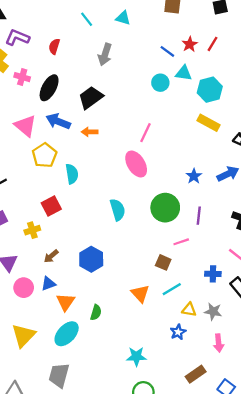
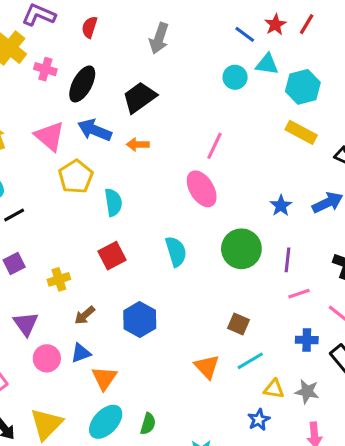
red square: (51, 206) -> (112, 256), moved
pink line: (181, 242) -> (299, 294), moved
green semicircle: (96, 312) -> (148, 424), moved

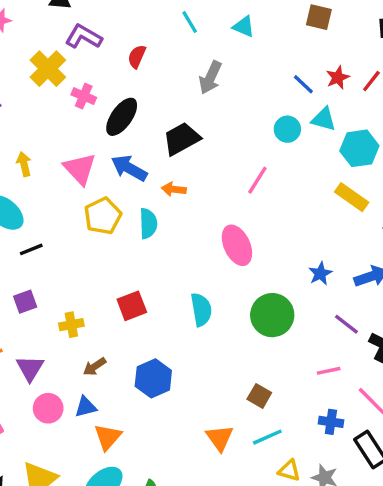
pink line: (214, 146) -> (257, 180), moved
cyan semicircle: (113, 202) -> (148, 223), moved
purple line: (287, 260) -> (346, 324), moved, turned -65

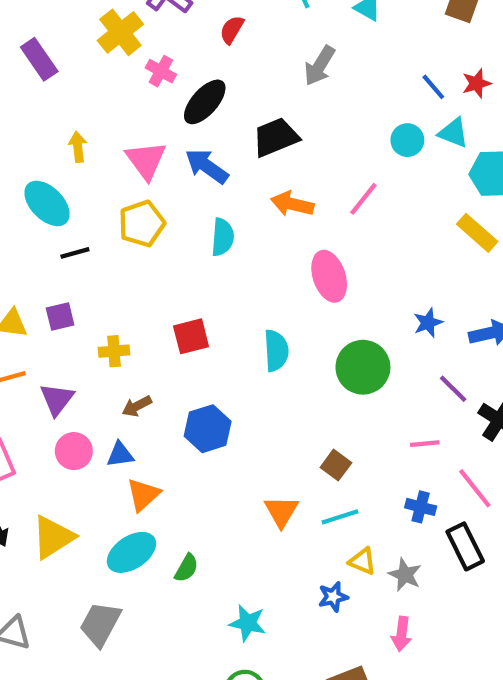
orange arrow: (174, 189) -> (292, 204), moved, size x1.4
yellow pentagon: (103, 216) -> (142, 224), moved

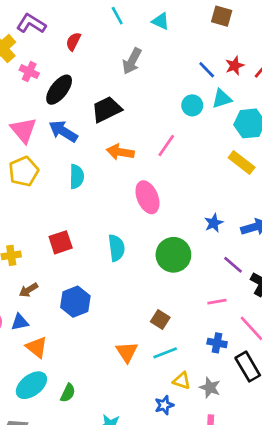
cyan triangle: (453, 133) -> (222, 99), turned -35
orange triangle: (143, 495) -> (37, 347), turned -35

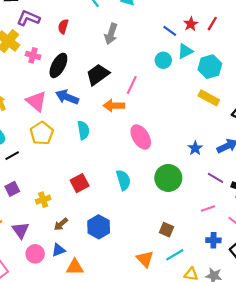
pink line: (166, 145) -> (132, 85), moved
orange triangle: (37, 347) -> (75, 267), turned -30

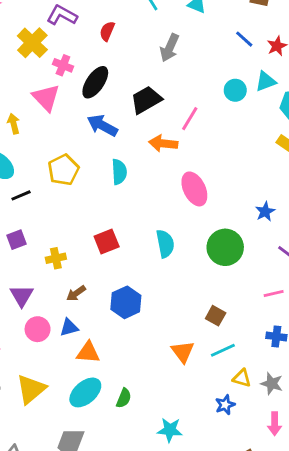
blue line: (170, 31) -> (244, 39), moved
pink triangle: (36, 101) -> (46, 98), moved

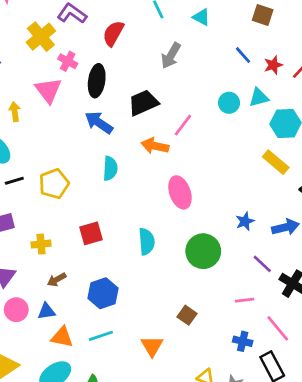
red semicircle: (107, 31) -> (113, 33), size x1.4
black ellipse: (95, 82) -> (97, 81), turned -32
yellow pentagon: (63, 170) -> (54, 184), moved
cyan line: (223, 350) -> (101, 336), moved

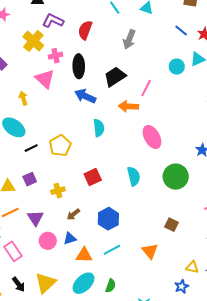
pink cross: (68, 61) -> (56, 56), turned -32

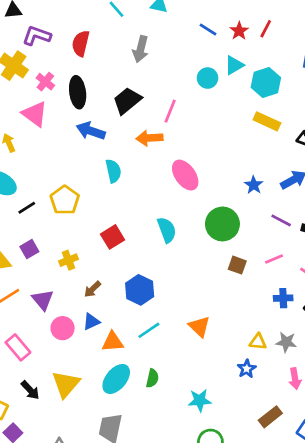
pink cross: (56, 56) -> (45, 82), turned -32
brown square: (172, 225) -> (237, 265), moved

